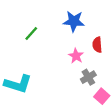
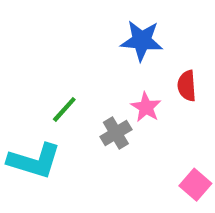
green line: (31, 34) -> (64, 109), moved
gray cross: (88, 77) -> (116, 133), moved

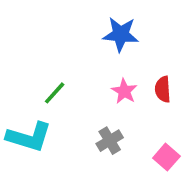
red semicircle: (187, 86) -> (163, 89), moved
gray cross: (116, 133) -> (110, 141), moved

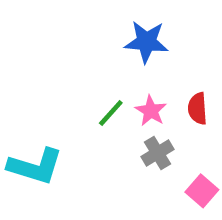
green line: (55, 93) -> (111, 113), moved
gray cross: (110, 141) -> (157, 153), moved

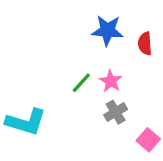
red semicircle: (197, 109) -> (145, 44), moved

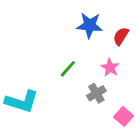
red semicircle: (145, 44) -> (121, 36), turned 36
pink star: (111, 81) -> (110, 67), moved

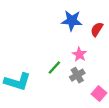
pink star: (110, 67) -> (79, 54), moved
green line: (68, 69) -> (54, 67), moved

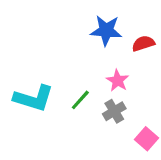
red semicircle: (97, 29) -> (143, 43), turned 40
cyan L-shape: (17, 82) -> (34, 98), moved

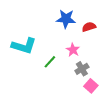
cyan L-shape: (34, 98) -> (24, 46), moved
gray cross: (114, 111) -> (82, 69), moved

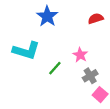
blue star: (66, 19) -> (47, 16), moved, turned 30
red semicircle: (89, 27) -> (96, 19), moved

